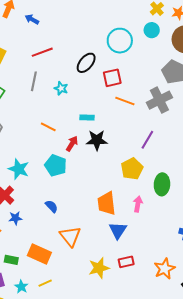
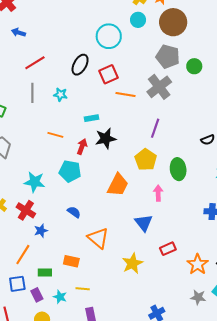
orange trapezoid: (107, 203) -> (118, 185), moved, turned -135
orange rectangle: (39, 254) -> (71, 261), size x0.7
red rectangle: (126, 262) -> (168, 249), moved
orange star: (165, 269) -> (198, 264), moved
yellow line: (45, 283) -> (83, 289), turned 40

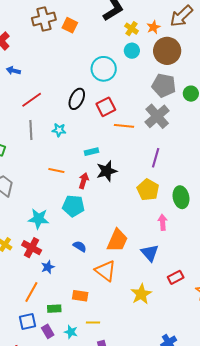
orange trapezoid: (118, 185) -> (117, 240), moved

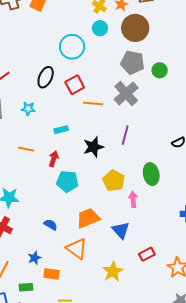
black star: (107, 171) -> (93, 147), moved
yellow pentagon: (148, 190) -> (114, 181), moved
cyan pentagon: (73, 206) -> (67, 181), moved
orange trapezoid: (117, 240) -> (88, 218), turned -135
blue star: (48, 267) -> (34, 258), moved

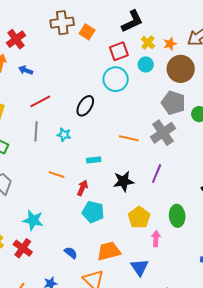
red square: (75, 85) -> (119, 51), moved

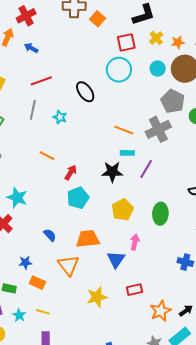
cyan circle: (146, 64) -> (158, 69), moved
black ellipse: (85, 106) -> (85, 92), turned -75
cyan rectangle: (94, 160) -> (127, 153), moved
cyan pentagon: (93, 212) -> (78, 198), turned 30
pink arrow: (156, 239) -> (135, 242), moved

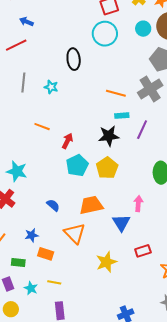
blue arrow: (31, 48) -> (26, 22), moved
red line: (41, 81) -> (16, 45), moved
black ellipse: (85, 92) -> (74, 59), turned 35
yellow pentagon: (123, 210) -> (107, 168), moved

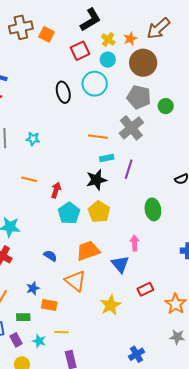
cyan circle: (143, 29) -> (108, 60), moved
cyan circle: (105, 34) -> (95, 84), moved
black ellipse: (74, 59) -> (63, 92), moved

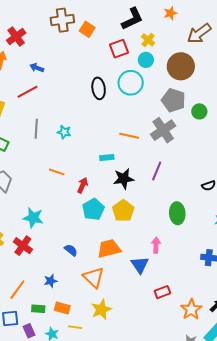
orange star: (130, 39) -> (170, 13), moved
cyan rectangle: (107, 158) -> (107, 158), moved
orange rectangle: (49, 305) -> (62, 308), moved
yellow star: (110, 305) -> (101, 309), moved

